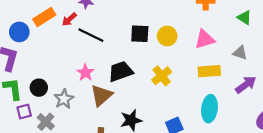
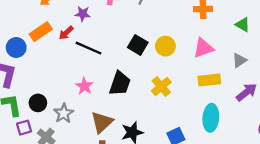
black square: (140, 34) -> (138, 45), turned 30
gray triangle: (240, 53) -> (240, 60), turned -49
black trapezoid: (121, 71) -> (120, 84), turned 130
brown triangle: (101, 95) -> (102, 122), moved

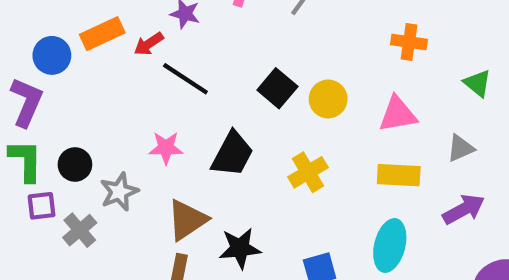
pink star: (84, 86) -> (166, 148), turned 30

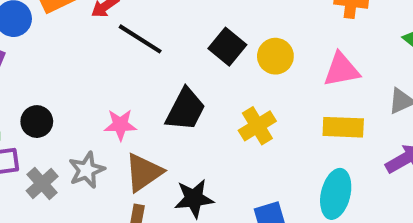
pink star: (166, 148) -> (120, 125), moved
gray star: (119, 192) -> (87, 170), moved

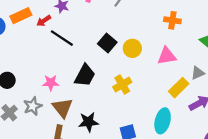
yellow rectangle: (343, 127) -> (179, 88), moved, turned -48
brown triangle: (144, 172) -> (62, 108), turned -35

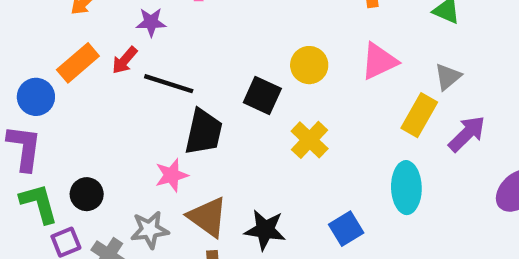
black square: (107, 43) -> (262, 96), moved
black trapezoid: (85, 75) -> (204, 132), moved
gray star: (33, 106) -> (150, 230), turned 30
black star: (88, 122) -> (265, 230), turned 30

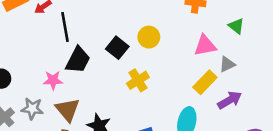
pink triangle: (379, 61) -> (205, 46), moved
black line: (169, 84) -> (65, 27), turned 48

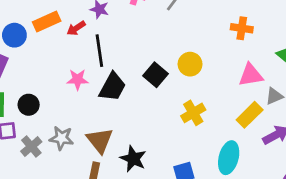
pink star: (53, 80) -> (78, 79), moved
yellow cross: (138, 80) -> (193, 113), moved

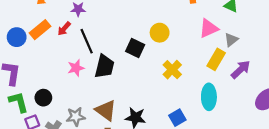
blue circle: (14, 35) -> (17, 37), moved

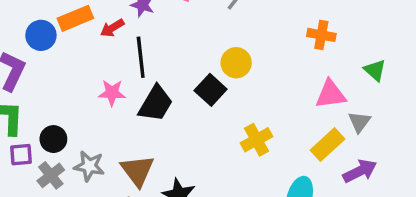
yellow circle: (160, 33) -> (236, 63), moved
blue circle: (17, 37) -> (41, 35), moved
gray triangle: (231, 40) -> (359, 122), turned -32
black circle: (43, 98) -> (53, 139), moved

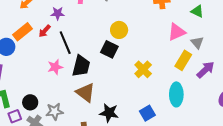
brown triangle: (137, 171) -> (85, 93), moved

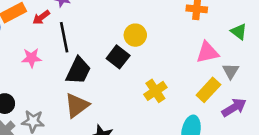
pink star: (55, 67) -> (32, 58), moved
brown triangle: (85, 93) -> (77, 105), turned 35

